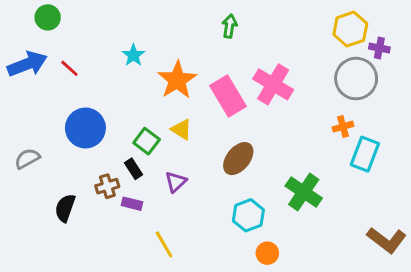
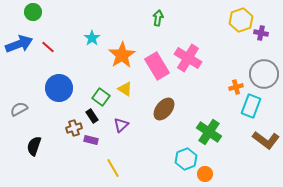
gray circle: (356, 79) -> (264, 74), moved
black semicircle: (65, 208) -> (34, 146), moved
cyan hexagon: (248, 215) -> (186, 159), moved
brown L-shape: (387, 240) -> (266, 140), moved
orange circle: (267, 253) -> (205, 174), moved

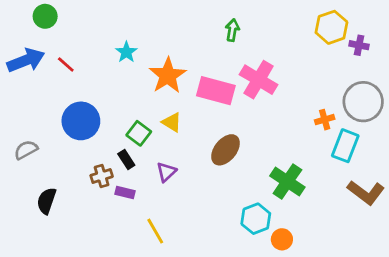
green arrow: (158, 18) -> (232, 30), moved
pink rectangle: (157, 66) -> (216, 91), turned -44

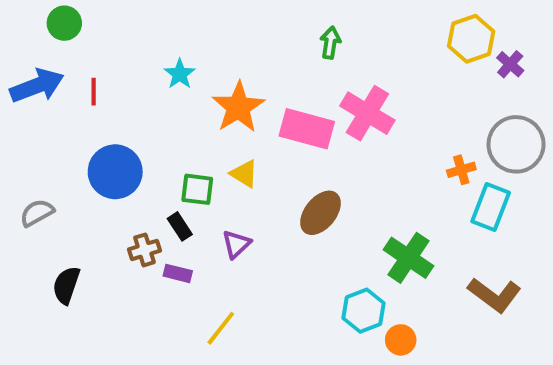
purple cross: (359, 45) -> (510, 64), turned 30
red line: (66, 64) -> (94, 92), turned 48
green square: (139, 133) -> (197, 189), turned -30
brown L-shape: (366, 193) -> (495, 295), moved
yellow line: (155, 231) -> (221, 328), turned 68

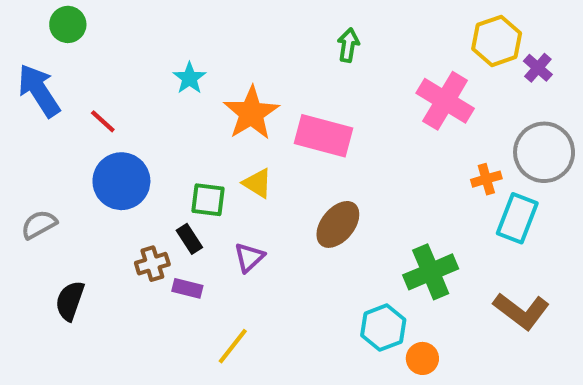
blue arrow: (37, 86) -> (39, 90), turned -102
red line: (94, 92) -> (103, 121), moved, turned -48
pink cross: (367, 113) -> (445, 101), moved
green cross: (408, 258) -> (431, 272), turned 33

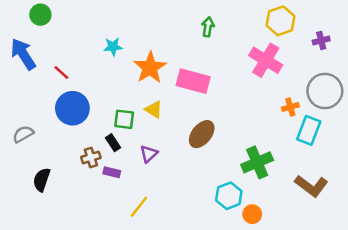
yellow hexagon: (497, 41) -> (281, 21), moved
purple cross: (538, 68) -> (321, 41), turned 35
cyan star: (189, 78) -> (113, 47), turned 30

